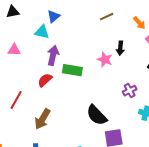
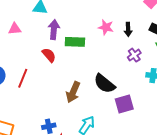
black arrow: (120, 48) -> (128, 29), moved
red semicircle: (45, 80) -> (49, 55), turned 98
brown arrow: (42, 119) -> (73, 92), moved

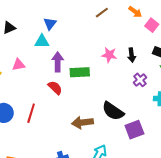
brown arrow: (73, 92) -> (82, 123), turned 65

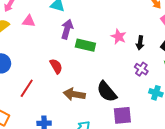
purple cross: (140, 80) -> (141, 69), turned -32
red semicircle: (55, 88) -> (56, 66), moved
red line: (31, 113) -> (27, 88), moved

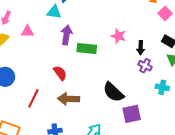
black arrow: (140, 43) -> (141, 48), moved
brown arrow: (74, 94) -> (68, 99), moved

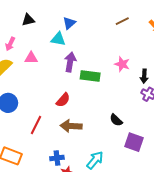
red semicircle: (60, 73) -> (63, 100), turned 77
black semicircle: (113, 92) -> (116, 120), size x0.6
purple square: (132, 114) -> (134, 142), turned 30

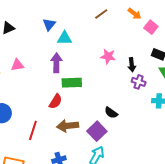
cyan triangle: (58, 39) -> (65, 38), moved
green rectangle: (90, 76) -> (72, 83), moved
purple square: (134, 142) -> (97, 131), moved, turned 36

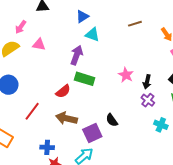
pink star: (108, 56) -> (126, 75), moved

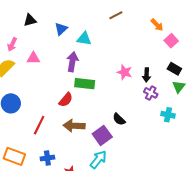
blue triangle: (82, 17) -> (61, 29), moved
brown line: (135, 24) -> (116, 15), moved
blue cross: (47, 147) -> (47, 158), moved

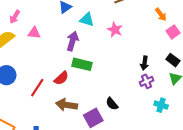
pink star: (125, 72) -> (115, 30), moved
purple cross: (151, 93) -> (147, 81), turned 32
red line: (39, 125) -> (37, 88), moved

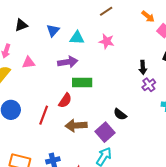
purple arrow: (72, 41) -> (68, 62), turned 78

